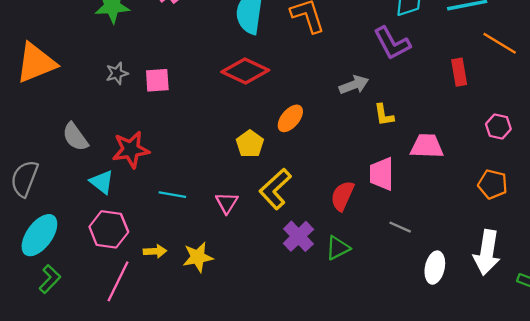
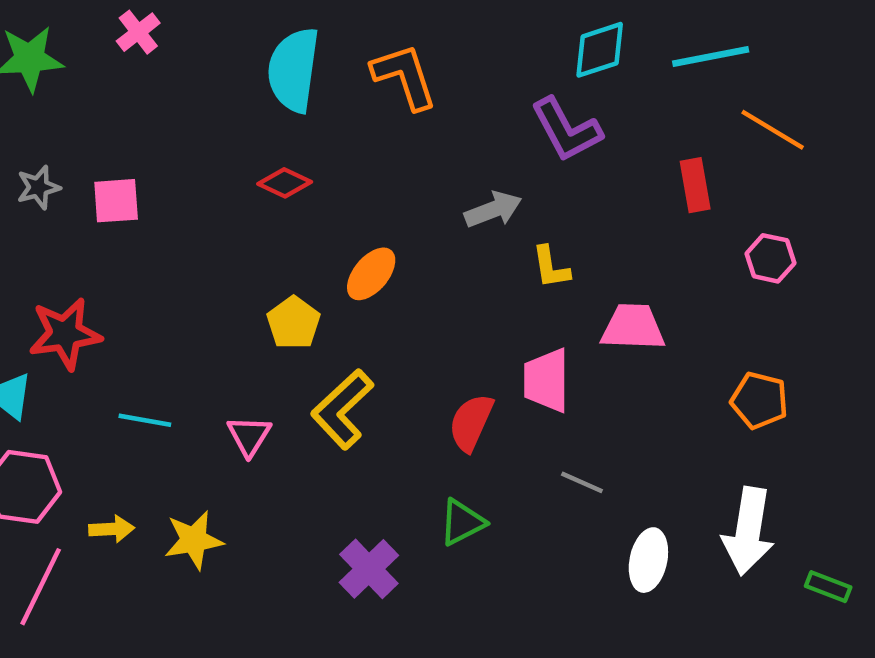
red diamond: (245, 71) -> (285, 183), size x0.6
pink hexagon: (498, 126) -> (770, 258), moved
purple cross: (298, 236) -> (369, 569), moved

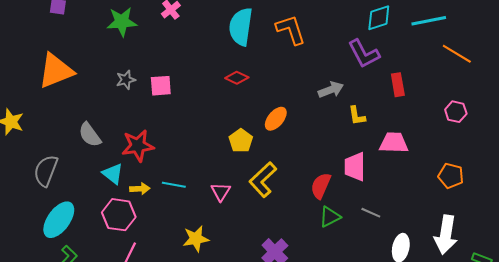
red rectangle: (695, 185) -> (398, 85), moved
green triangle: (462, 522) -> (330, 217), moved
yellow arrow: (112, 529) -> (140, 189), moved

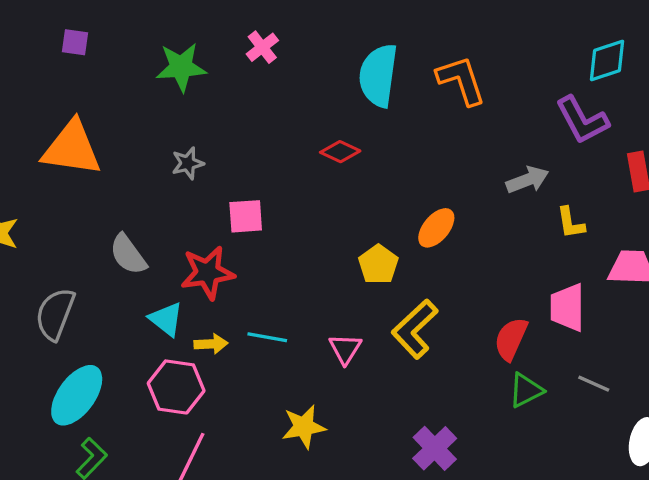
orange triangle: (56, 71) -> (72, 148), turned 30
red diamond: (237, 78) -> (340, 152), moved
pink square: (161, 86) -> (246, 216), moved

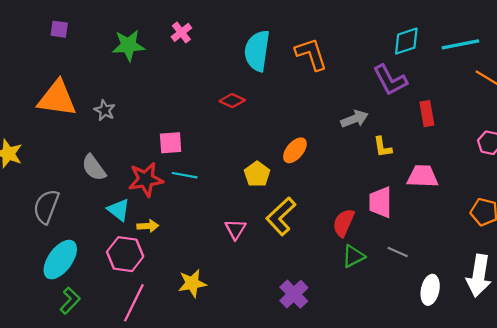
gray star: (188, 163) -> (105, 110), moved, turned -30
cyan line: (267, 337) -> (185, 175), moved
yellow star: (304, 427) -> (192, 283), moved

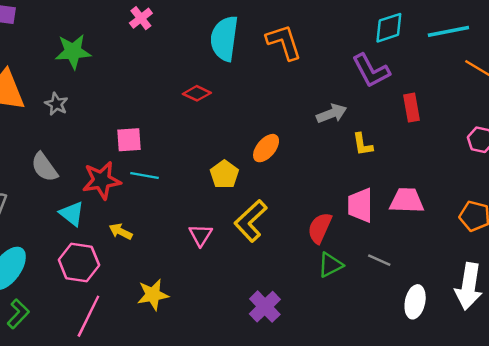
green star: (128, 45) -> (73, 52), moved
pink trapezoid: (423, 176) -> (407, 201), moved
yellow arrow: (148, 226) -> (121, 232), moved, turned -150

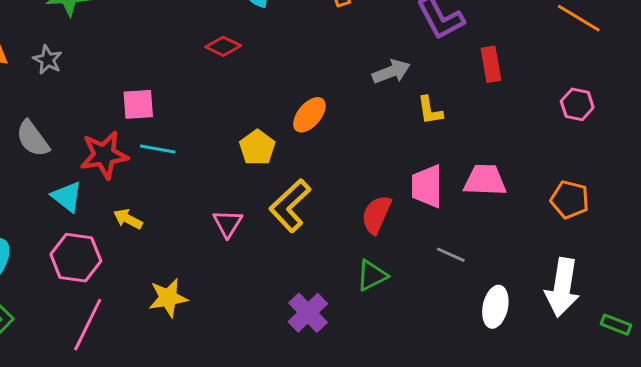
green triangle: (330, 265) -> (372, 275), moved

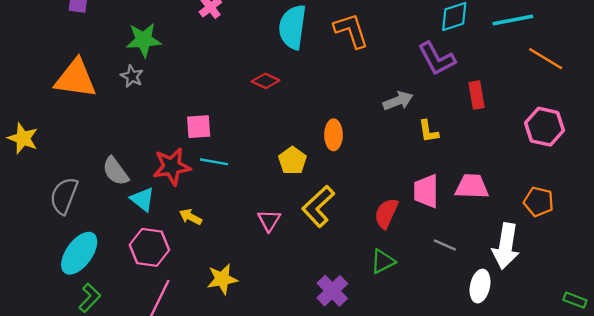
gray star: (48, 60) -> (132, 76), moved
pink hexagon: (577, 104) -> (544, 127), size x1.5
orange ellipse: (309, 115) -> (333, 135), turned -40
gray semicircle: (33, 139) -> (115, 171), moved
white arrow: (562, 287) -> (506, 246), moved

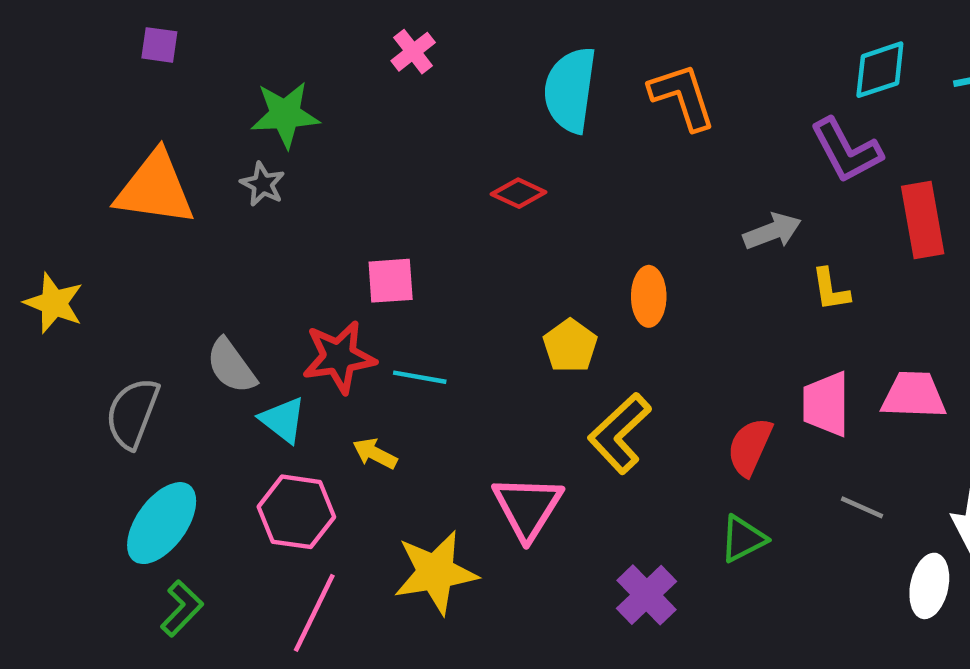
red rectangle: (476, 95) -> (923, 220), size x1.4
cyan line: (214, 162) -> (420, 377), moved
pink triangle: (269, 220) -> (528, 507), moved, size x1.6
yellow star: (222, 279) -> (435, 572), size x1.4

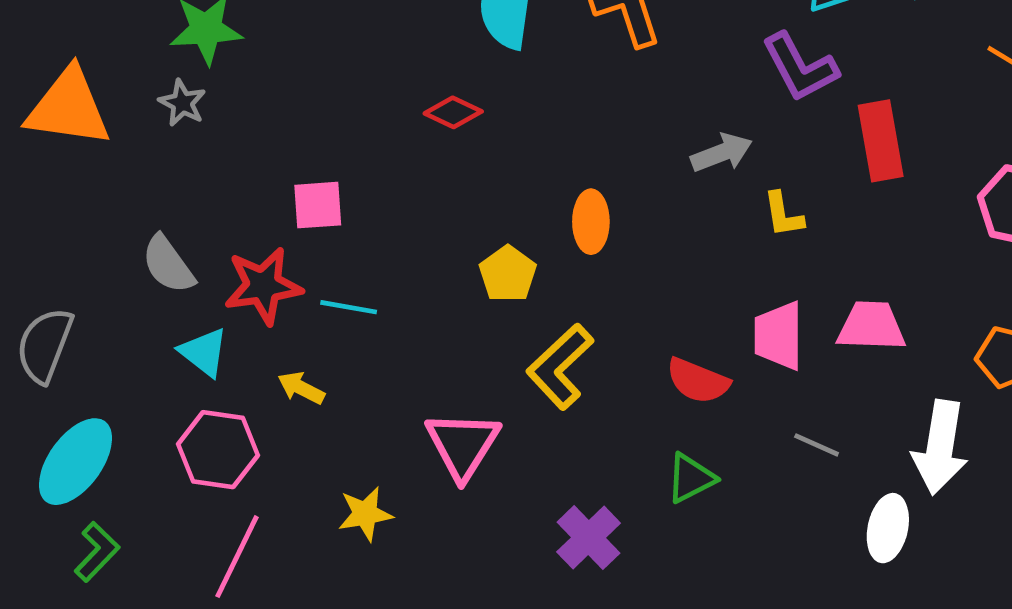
gray semicircle: (231, 366) -> (168, 264), moved
red semicircle: (750, 447) -> (698, 381), turned -92
yellow star: (435, 572) -> (365, 514), size x0.6

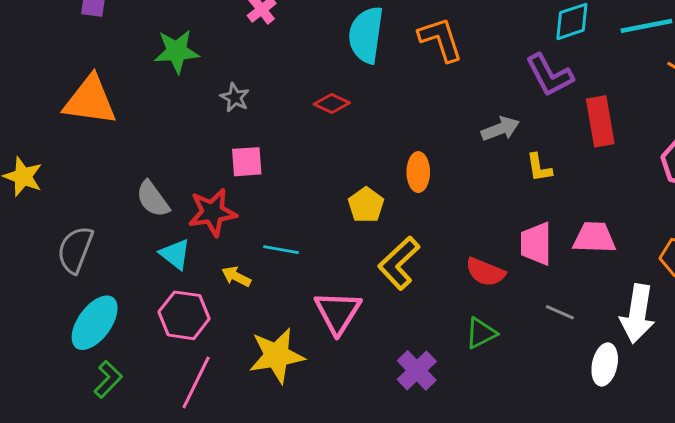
gray star: (182, 103) -> (235, 98), moved
cyan line: (349, 307) -> (281, 250), moved
yellow star: (365, 514) -> (277, 356), size x1.6

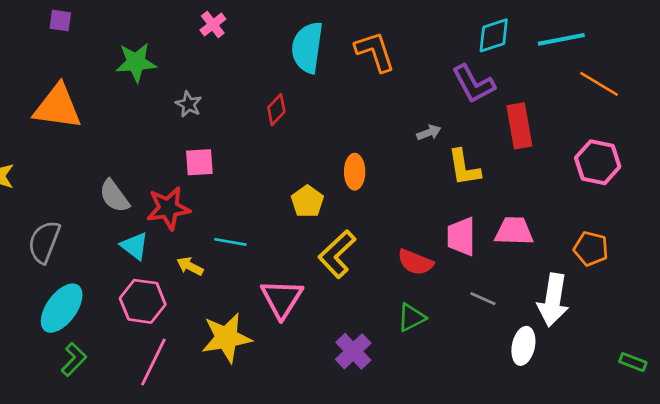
red diamond: (332, 103) -> (276, 110), turned -72
gray arrow: (500, 129) -> (429, 133), size x0.7
yellow L-shape: (539, 168) -> (464, 168), size x1.4

